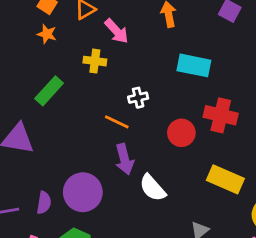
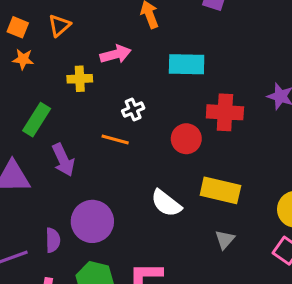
pink arrow: (116, 31) -> (116, 54), moved, turned -52
purple arrow: (124, 159) -> (63, 160), moved
yellow rectangle: (225, 179) -> (220, 190), moved

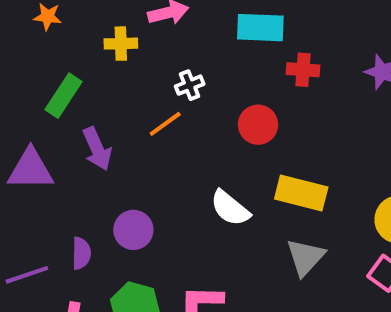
red cross: (225, 112) -> (303, 70), moved, size x0.7
orange line: (115, 140) -> (165, 124), turned -52
purple circle: (92, 221) -> (133, 230), size x0.7
gray triangle: (225, 240) -> (306, 257), size x1.5

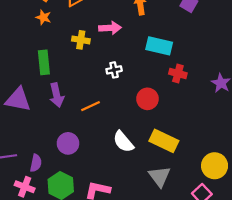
green rectangle: (64, 96) -> (44, 62), turned -50
orange line: (165, 124) -> (91, 106), moved
purple semicircle: (81, 253) -> (36, 163), moved
gray triangle: (306, 257) -> (160, 176), turned -30

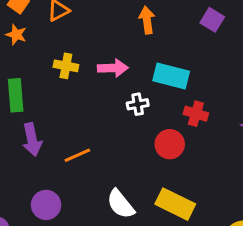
pink arrow: (110, 28) -> (113, 68), moved
white cross: (114, 70) -> (138, 104), moved
red circle: (147, 99) -> (170, 144), moved

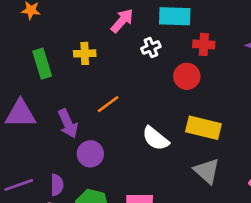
yellow cross: (66, 66) -> (85, 53), moved
pink arrow: (113, 68) -> (122, 21), turned -35
purple arrow: (32, 140) -> (68, 124), moved

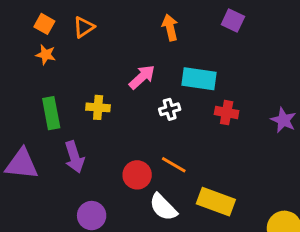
red circle: (187, 76) -> (137, 175), moved
orange line: (108, 104) -> (174, 165), moved, turned 60
purple arrow: (68, 124) -> (74, 157), moved

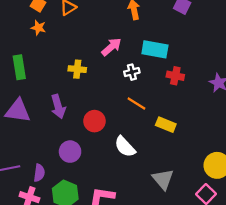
green rectangle: (51, 113) -> (19, 67), moved
orange line: (174, 165) -> (136, 103), moved
red circle: (137, 175) -> (95, 121), moved
yellow rectangle: (216, 202) -> (166, 125), moved, size x0.7

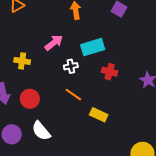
cyan rectangle: (155, 49) -> (93, 47), turned -30
red circle: (95, 121) -> (30, 99), moved
white semicircle: (125, 147) -> (41, 131), moved

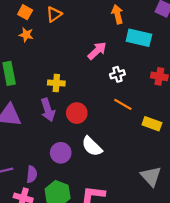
cyan rectangle: (93, 47) -> (139, 38), moved, turned 35
yellow cross: (22, 61) -> (56, 83), moved

